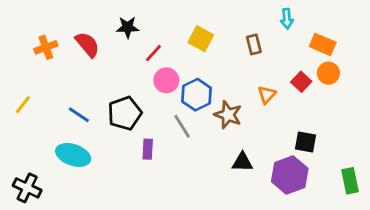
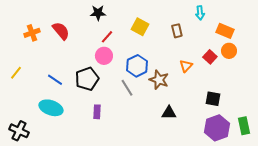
black star: (128, 27) -> (98, 13), moved
pink circle: (166, 80) -> (104, 56), moved
purple rectangle: (148, 149) -> (97, 112), moved
purple hexagon: (290, 175) -> (217, 128), moved

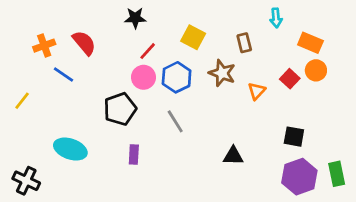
blue hexagon: (137, 66) -> (177, 77), moved
blue line: (55, 80) -> (63, 75), moved
brown star: (159, 80) -> (222, 73), moved

